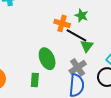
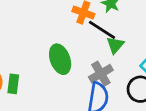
green rectangle: (35, 80) -> (13, 84), moved

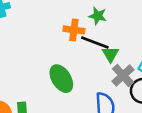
gray cross: (101, 74) -> (123, 75), moved

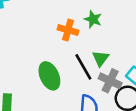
black line: (95, 43) -> (83, 67), moved, turned 32
gray cross: (123, 75) -> (110, 81), turned -30

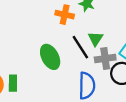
gray cross: (110, 81) -> (105, 58), turned -30

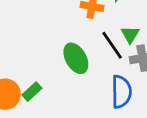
green rectangle: (13, 83) -> (32, 92), turned 49

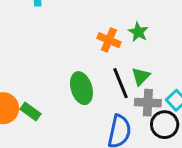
green rectangle: (32, 92) -> (30, 111), turned 66

